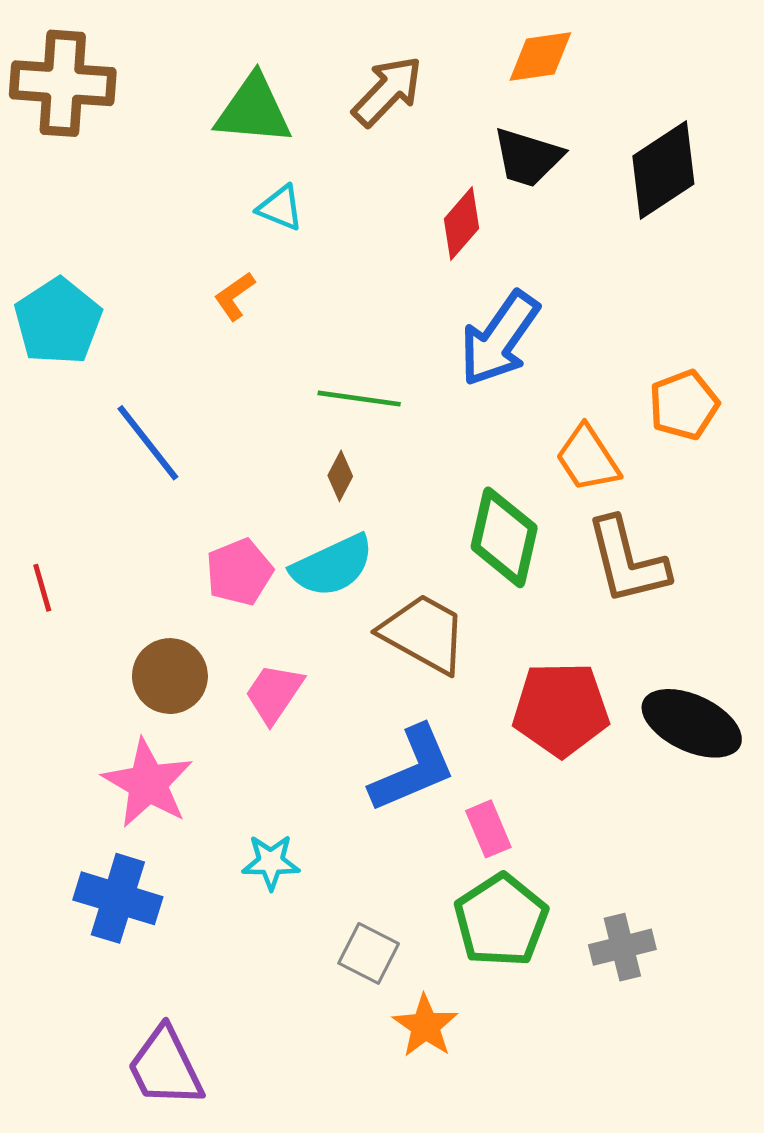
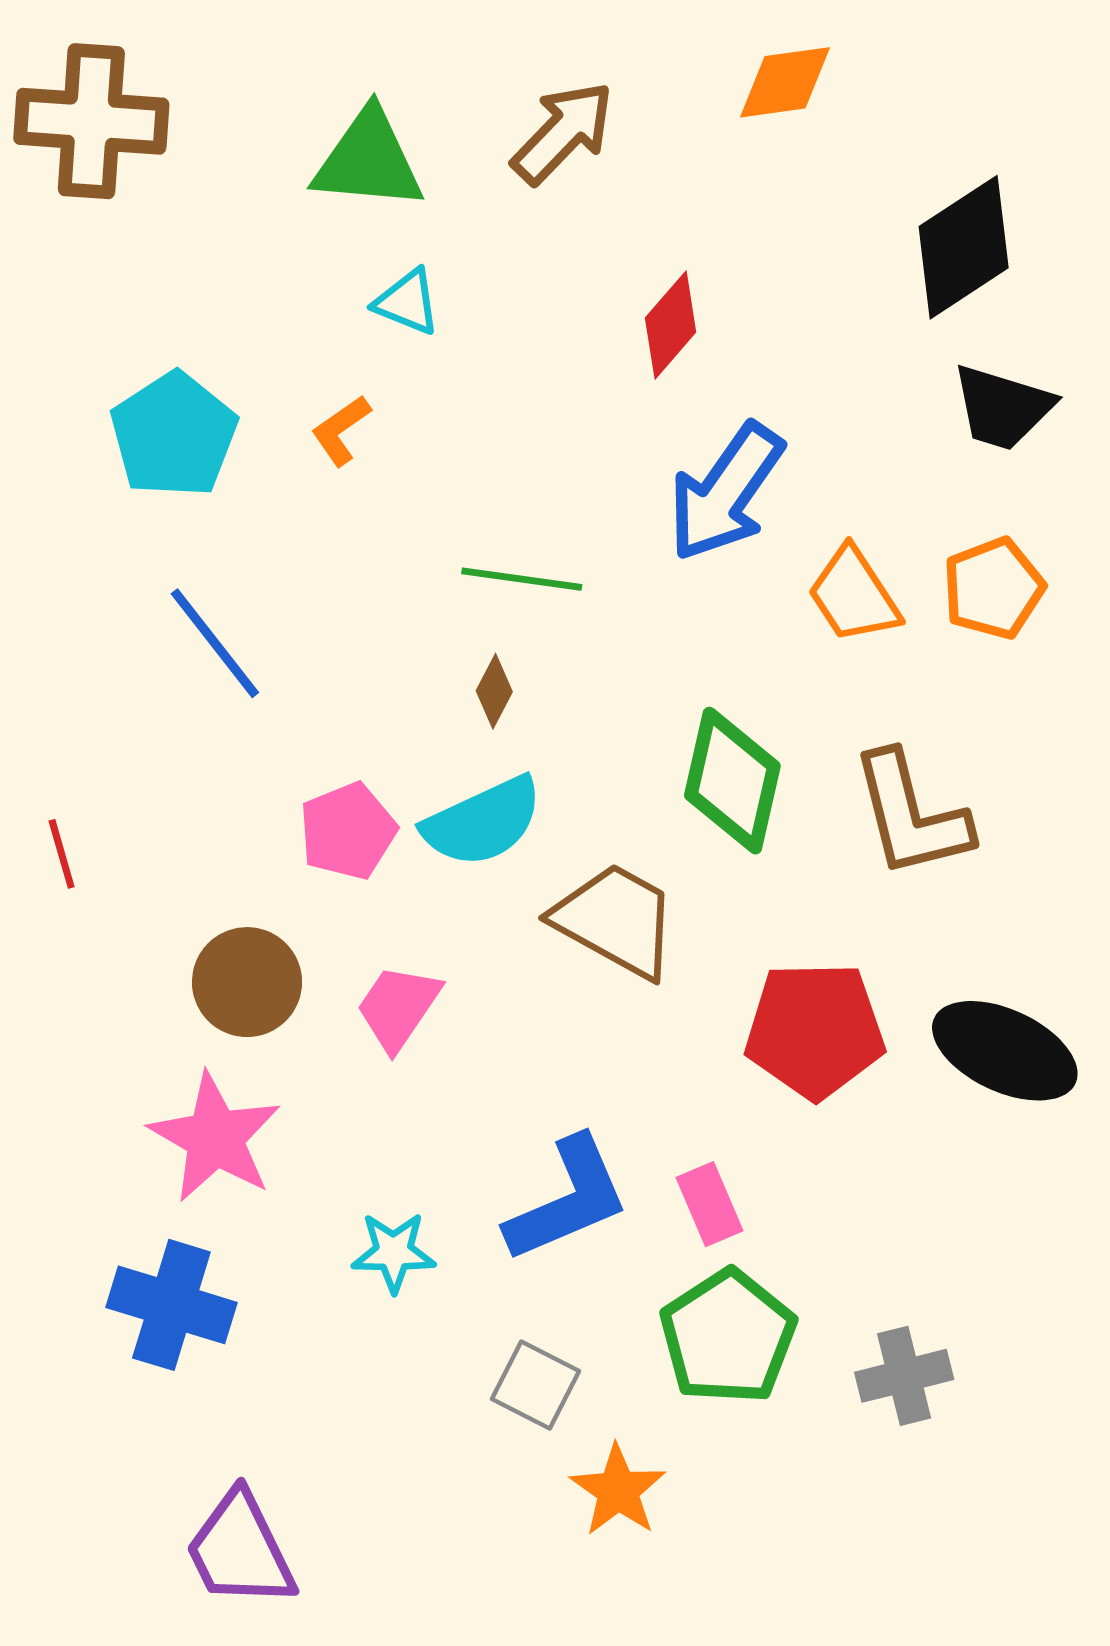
black trapezoid: (528, 157) -> (1003, 407), moved
cyan pentagon: (58, 321) -> (174, 435), moved
orange trapezoid: (588, 458) -> (854, 595), moved
blue L-shape: (413, 769) -> (568, 1200), moved

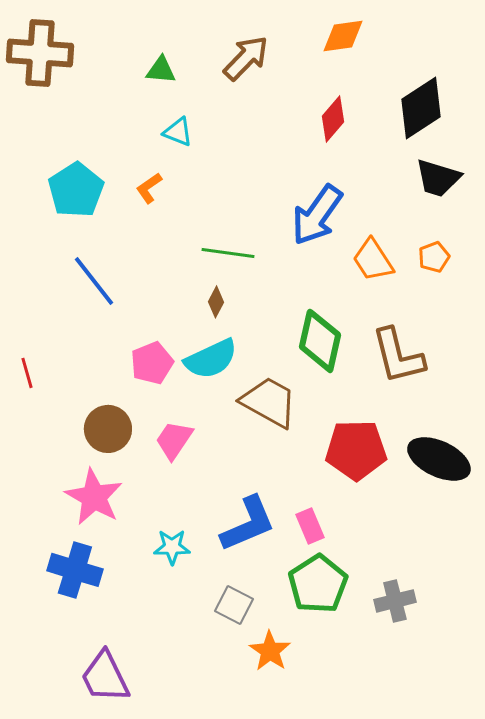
green triangle: (368, 160) -> (161, 70), size x0.6
red diamond: (671, 325) -> (333, 119), moved
orange pentagon: (993, 588) -> (434, 257), size x0.7

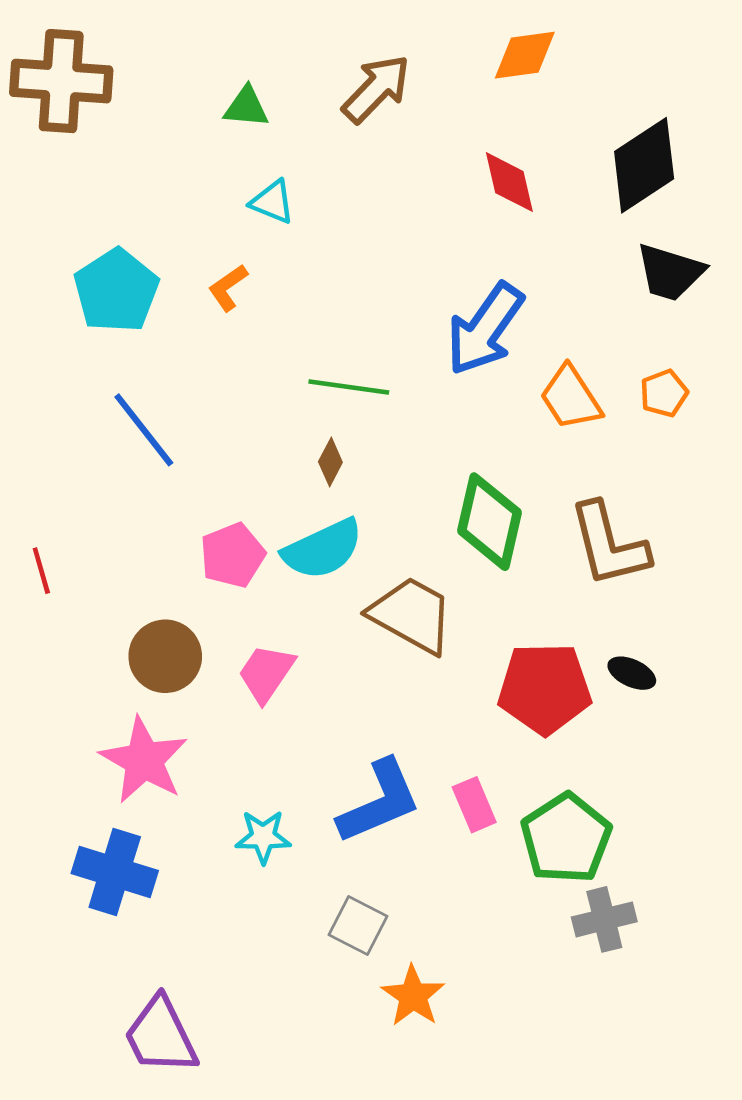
red diamond: (333, 119) -> (509, 182), turned -54
black ellipse: (439, 459) -> (632, 673), moved, size x0.5
green pentagon: (318, 584) -> (566, 838), moved

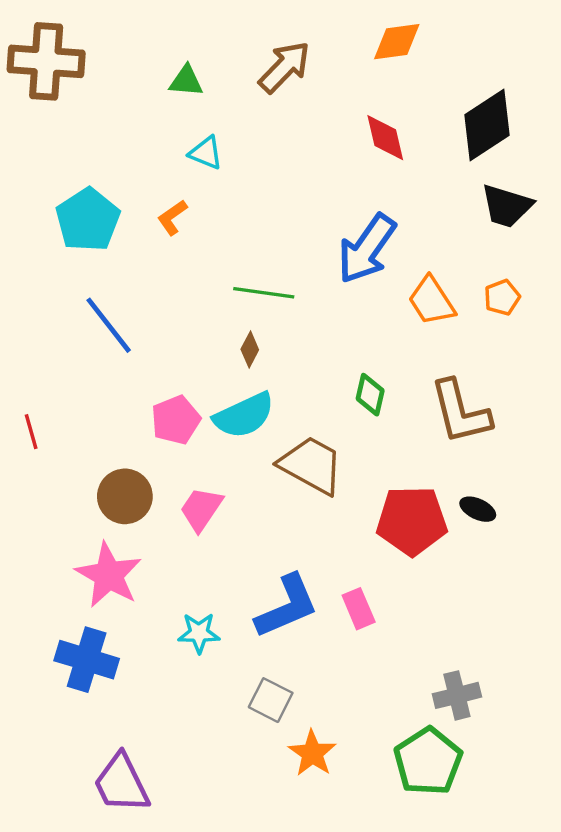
green diamond: (490, 522) -> (370, 395), size x0.6
green pentagon: (566, 838) -> (428, 761), moved

